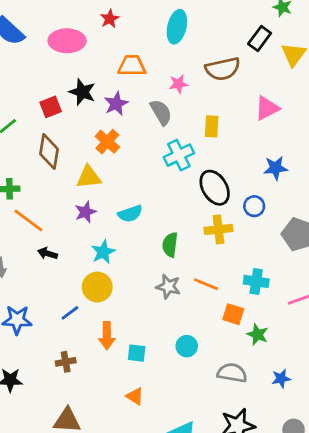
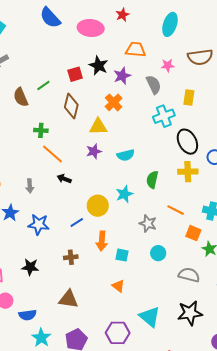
cyan star: (103, 252) -> (124, 194), moved
gray star: (168, 287) -> (148, 223), moved

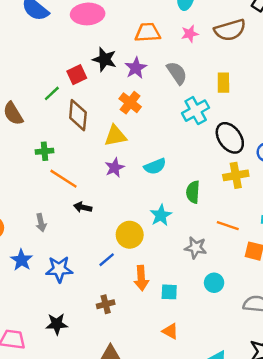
pink star: (168, 65) -> (190, 34), moved
green line: (43, 85) -> (52, 93), moved

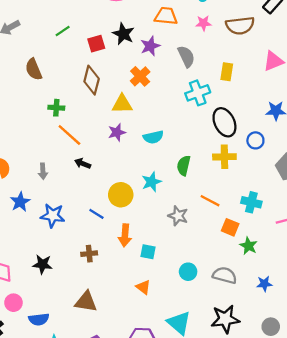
green line: (52, 93) -> (63, 31), moved
blue line: (107, 260) -> (96, 214), turned 63
cyan circle: (214, 283) -> (188, 272), moved

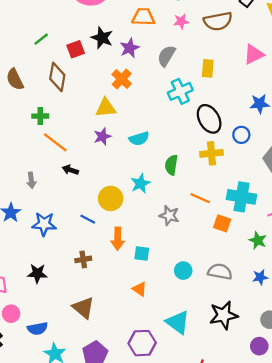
gray semicircle: (186, 56) -> (166, 56), turned -120
brown diamond: (92, 80) -> (57, 77), moved
cyan cross: (251, 202) -> (242, 197), size x1.4
green star: (248, 246) -> (258, 240), moved
brown triangle: (86, 302) -> (83, 308), turned 35

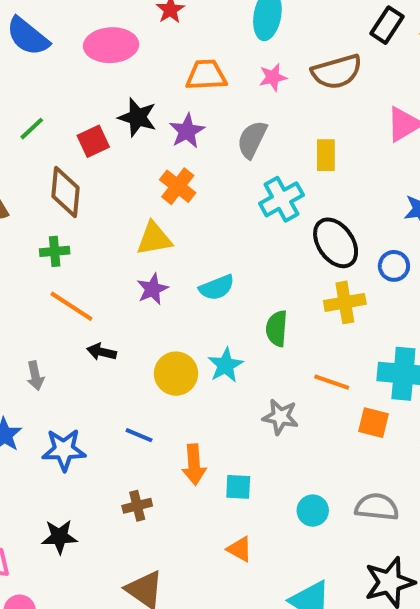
green cross: (40, 116) -> (55, 251), moved
yellow circle: (111, 198) -> (176, 374), moved

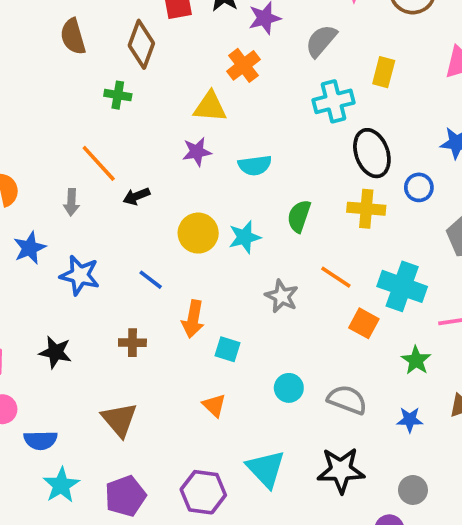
orange line: (71, 306) -> (99, 163), moved
black arrow: (102, 352) -> (136, 196), turned -50

